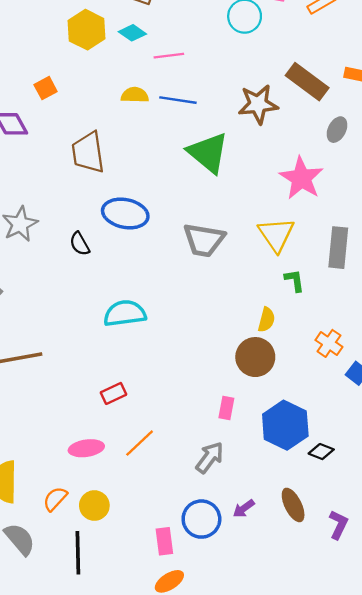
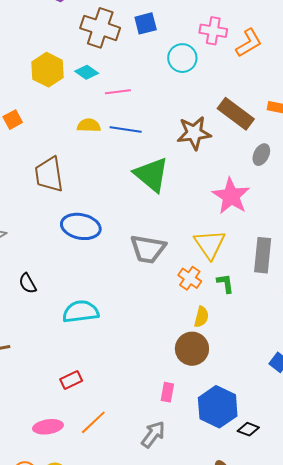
black semicircle: (80, 244) -> (28, 283), moved
orange cross: (329, 343) -> (190, 278), moved

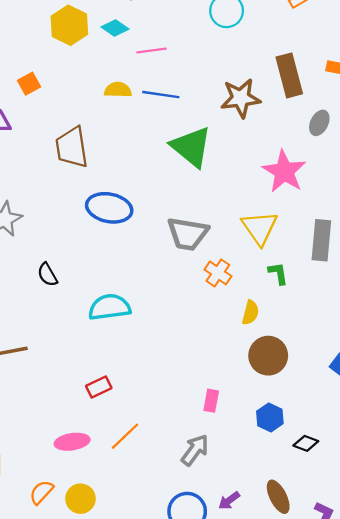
brown rectangle: (236, 114) -> (289, 75), turned 39
orange cross: (190, 278) -> (218, 273), moved
brown circle: (192, 349) -> (268, 356), moved
blue hexagon: (218, 407) -> (270, 417), size x0.6

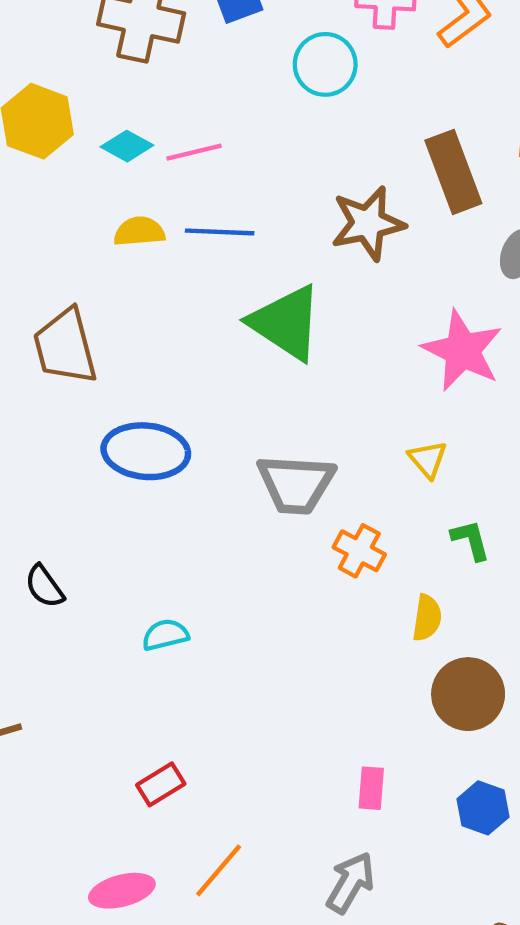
cyan diamond: (115, 28) -> (127, 146), moved
yellow triangle: (260, 228) -> (428, 459), size x0.6
cyan semicircle: (109, 307) -> (165, 635), size x0.6

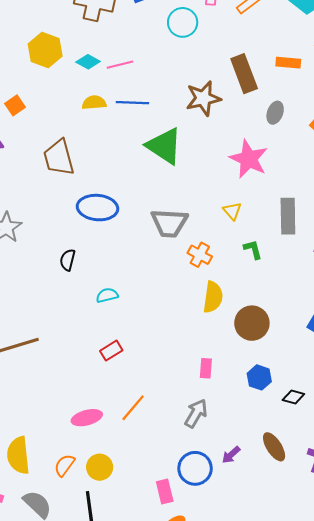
black semicircle: (44, 586) -> (68, 260), moved, turned 50
yellow semicircle: (427, 618) -> (213, 297), moved, size x1.4
red rectangle: (161, 784) -> (111, 351), moved

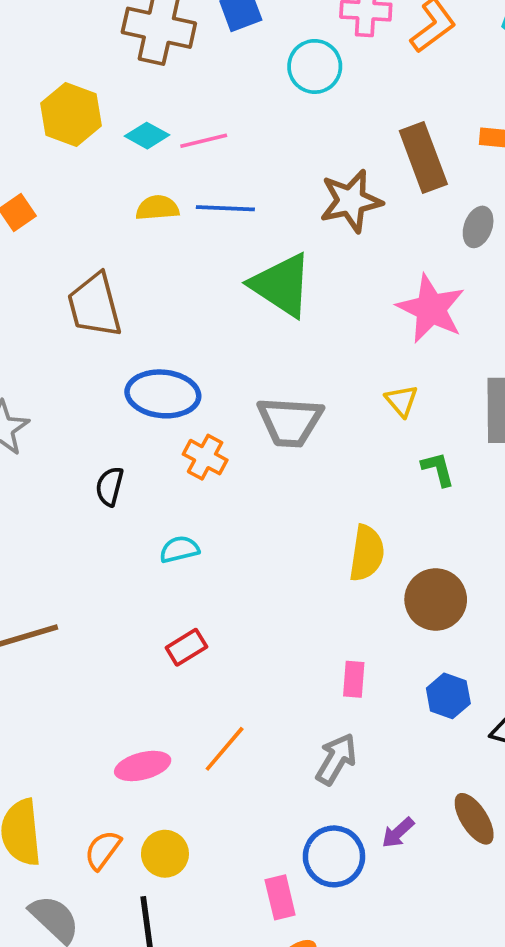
orange cross: (200, 255) -> (205, 457), moved

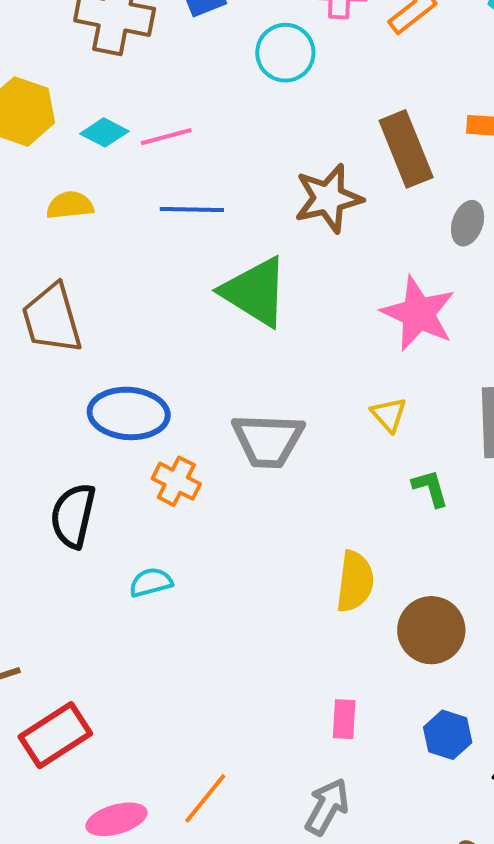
yellow semicircle: (157, 208) -> (70, 205), moved
black semicircle: (110, 486) -> (73, 516), size x1.5
red rectangle: (186, 647) -> (55, 735), moved, size x1.6

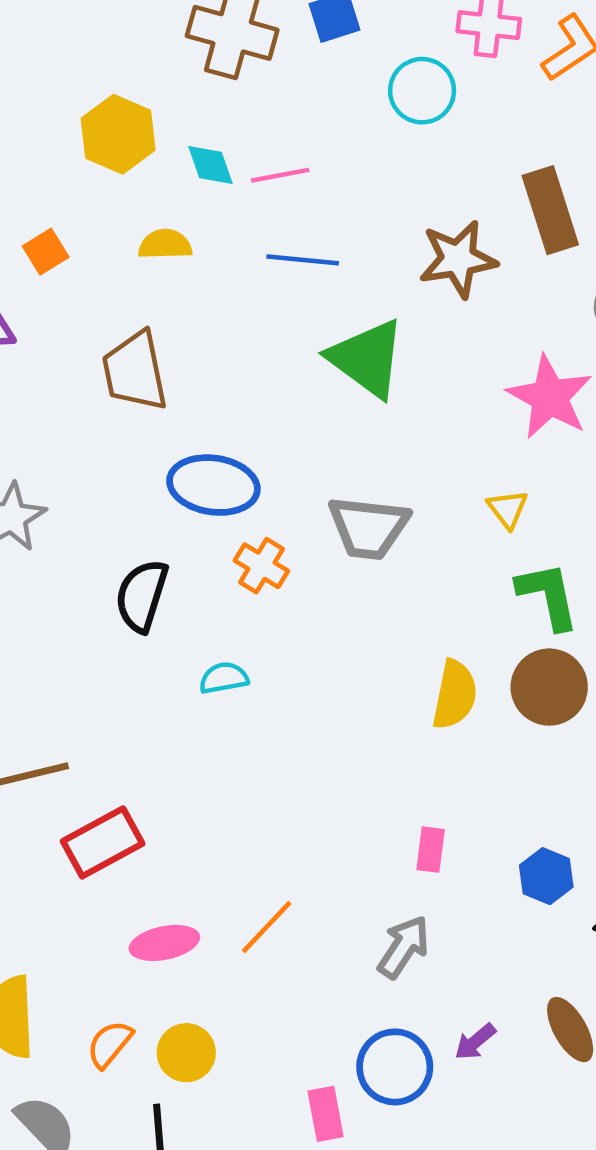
cyan diamond: (104, 132) -> (211, 165), turned 39
green L-shape: (430, 488) -> (548, 596), size x1.6
brown circle: (431, 630) -> (549, 687), moved

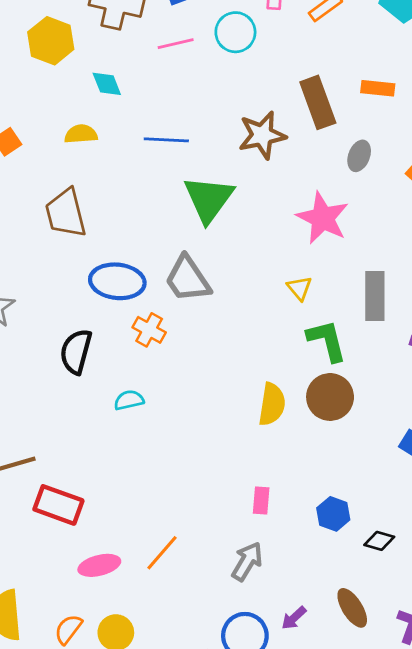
yellow hexagon: (118, 134) -> (51, 41), moved
pink line: (280, 175) -> (176, 44), moved
green triangle: (367, 358) -> (209, 199), turned 32
gray trapezoid: (368, 528) -> (188, 279), moved, turned 52
red rectangle: (103, 842) -> (58, 505), turned 51

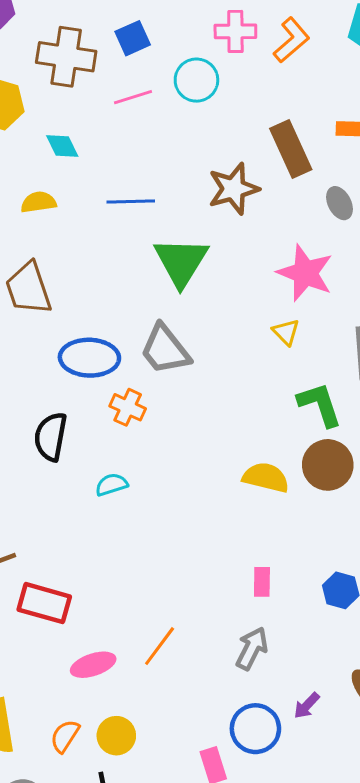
gray ellipse: (359, 156) -> (340, 203), turned -44
yellow triangle: (300, 288) -> (286, 332), moved
yellow semicircle: (272, 404) -> (266, 477), turned -81

